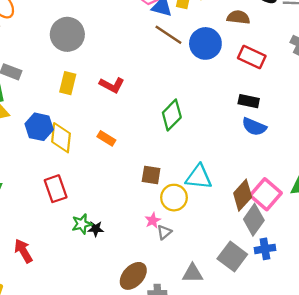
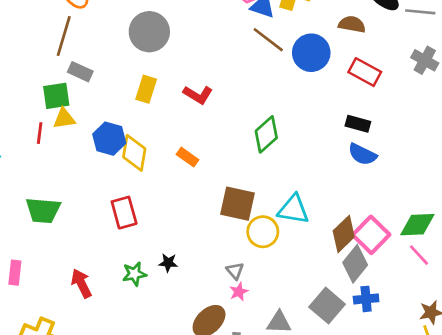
brown square: (151, 175) -> (237, 204), size x1.5
pink star: (153, 220) -> (239, 292), moved
green star: (82, 224) -> (134, 274), moved
gray triangle: (164, 232) -> (235, 271), moved, turned -35

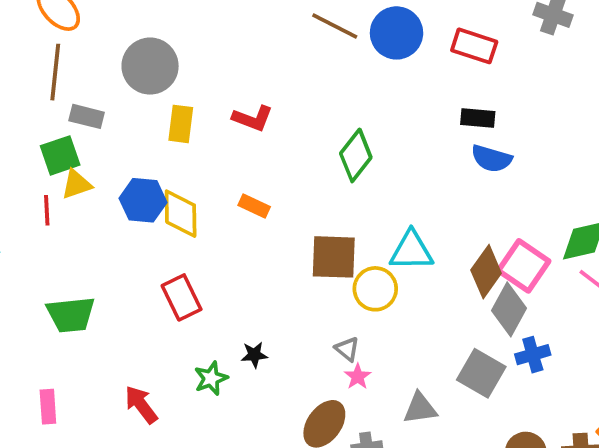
gray circle: (149, 32) -> (150, 66), moved

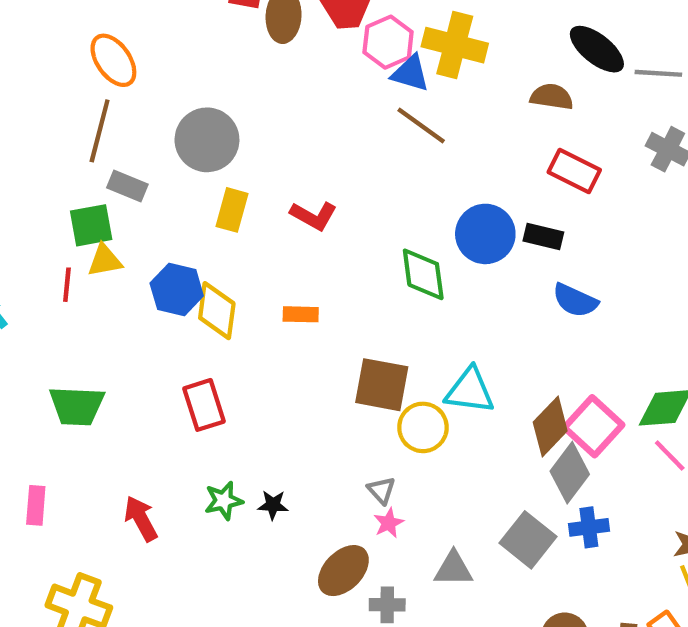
blue circle: (397, 33) -> (485, 234), moved
black rectangle: (478, 118) -> (543, 236), moved
green diamond: (356, 155) -> (423, 274), turned -54
orange rectangle: (254, 206) -> (301, 314), turned -32
black star: (254, 355) -> (273, 505), moved

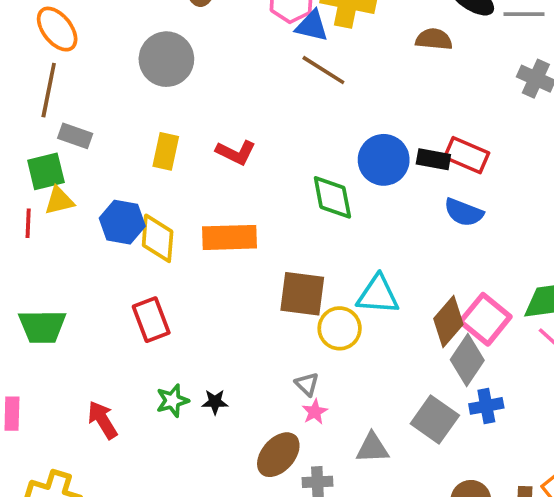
gray circle: (207, 140) -> (166, 59), moved
red rectangle: (574, 171) -> (467, 155), moved
orange rectangle: (301, 314) -> (230, 237), size x1.8

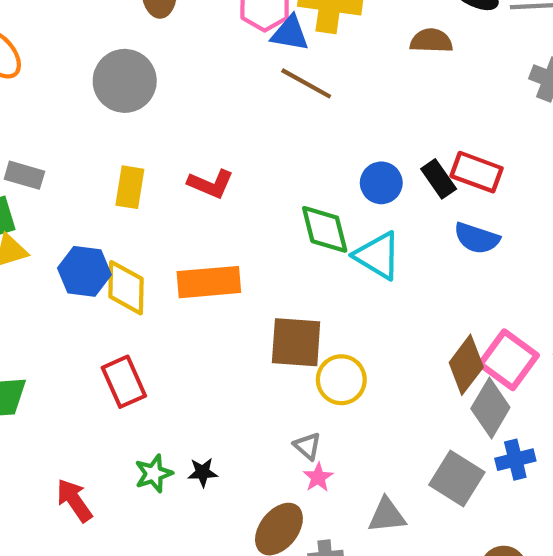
black rectangle: (433, 159) -> (439, 179), turned 48
blue circle: (384, 160) -> (381, 183), size x0.7
cyan triangle: (378, 295) -> (378, 256), moved, turned 30

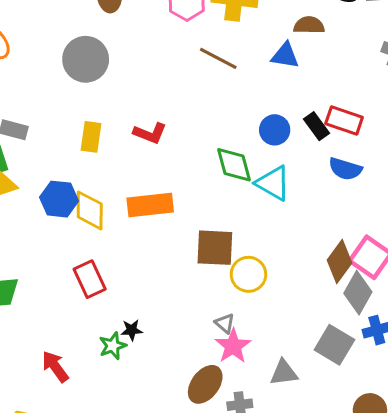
blue triangle: (290, 33) -> (285, 56), moved
black star: (203, 472) -> (132, 330), moved
pink star: (318, 477) -> (233, 346), size x1.6

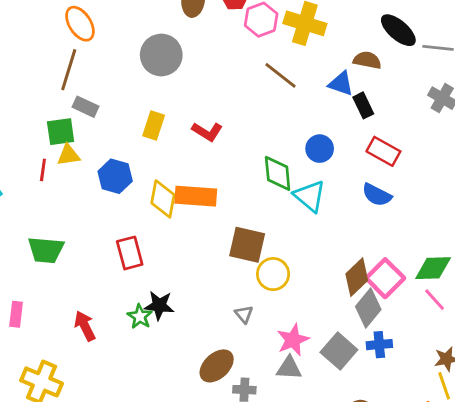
black rectangle: (316, 126) -> (363, 105), moved
yellow diamond: (90, 210) -> (163, 199), moved
black star: (132, 330) -> (159, 305), size x1.5
green star: (113, 346) -> (140, 317), turned -30
pink star: (233, 346) -> (293, 340), moved

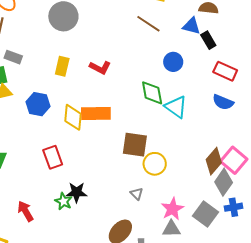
blue circle: (320, 149) -> (173, 62), moved

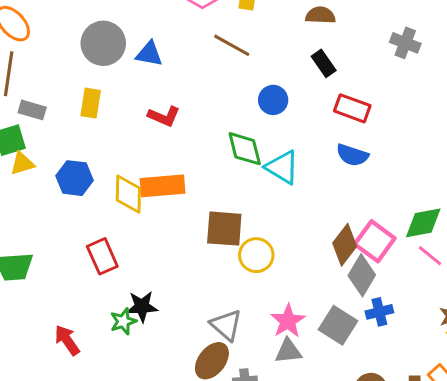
blue triangle: (191, 26) -> (149, 54), moved
yellow rectangle: (62, 66) -> (91, 103), moved
gray triangle: (137, 194) -> (226, 325), moved, size x1.6
green star: (63, 201) -> (123, 321), turned 30

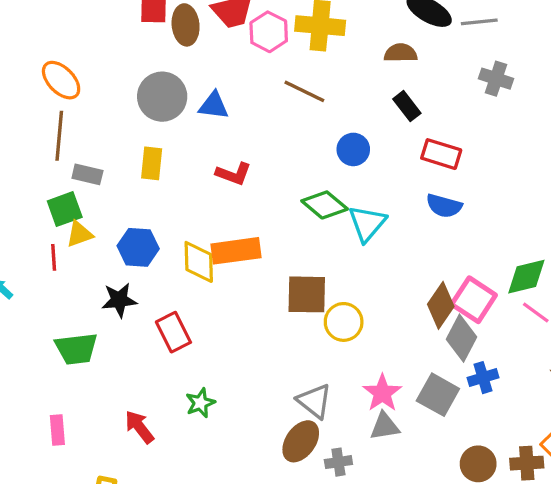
green diamond: (245, 149) -> (325, 205), turned -33
cyan triangle: (282, 167) -> (367, 223), turned 42
black star: (142, 307) -> (119, 300), moved

